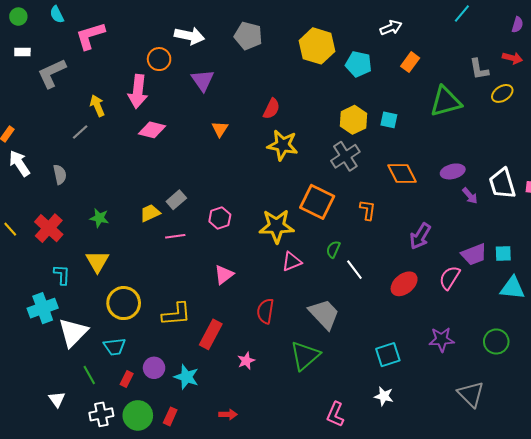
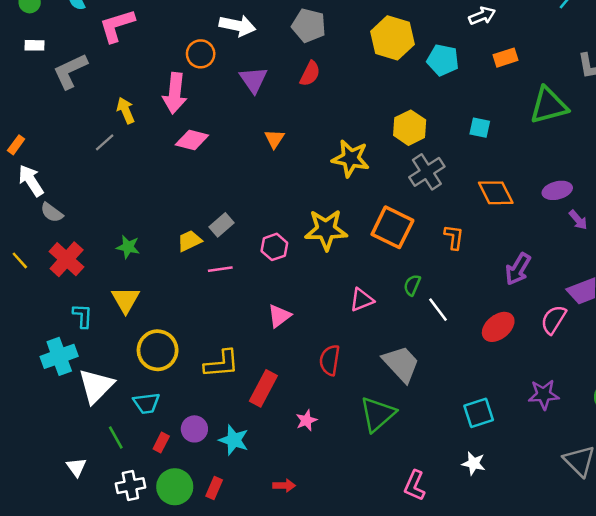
orange rectangle: (410, 62) -> (506, 58), turned 36
red semicircle: (271, 109) -> (310, 74), moved
yellow hexagon: (353, 120) -> (410, 128), moved
gray semicircle: (60, 174) -> (52, 213), moved, turned 138
yellow star: (277, 226) -> (326, 230), moved

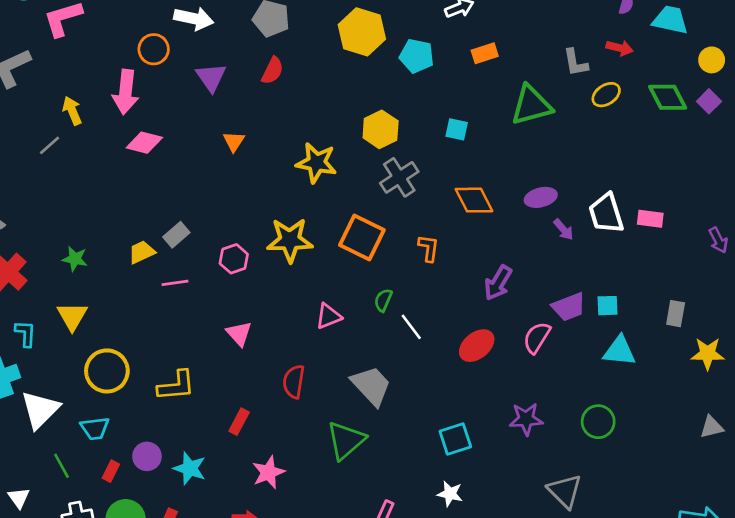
pink triangle: (279, 316) -> (239, 334), turned -35
red rectangle: (263, 388) -> (239, 422), moved, size x0.7
pink star: (306, 420) -> (268, 472), moved, size x1.4

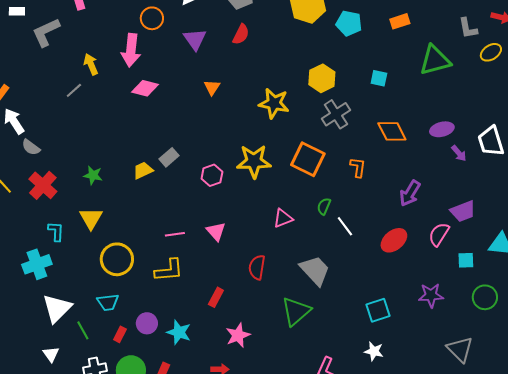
pink line: (175, 283) -> (175, 234), moved
cyan square: (607, 306) -> (466, 260), moved
white triangle: (40, 410) -> (57, 308), moved

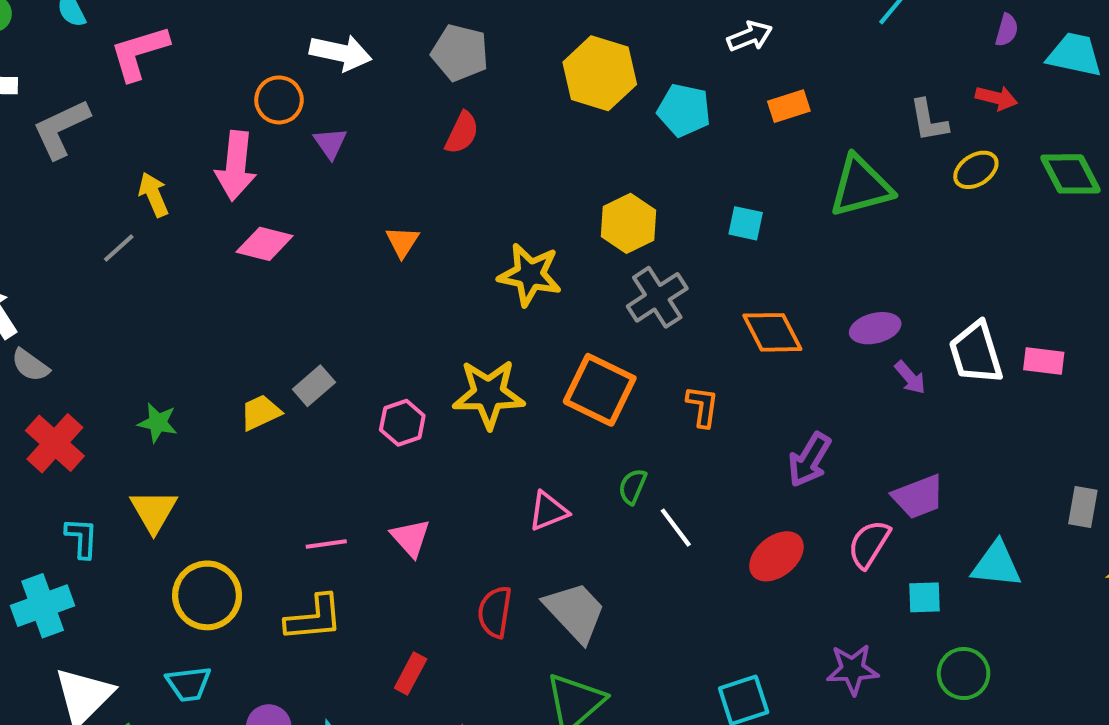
purple triangle: (195, 39) -> (330, 143), moved, size x0.7
gray trapezoid: (315, 270) -> (575, 612), moved

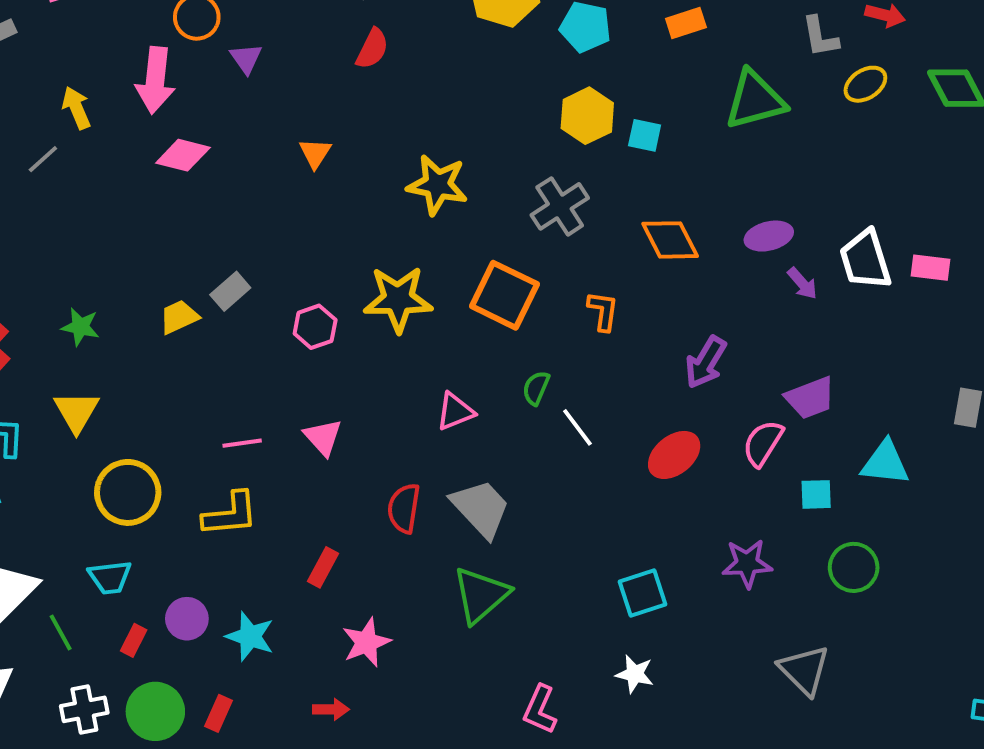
yellow hexagon: (628, 223) -> (587, 116), moved

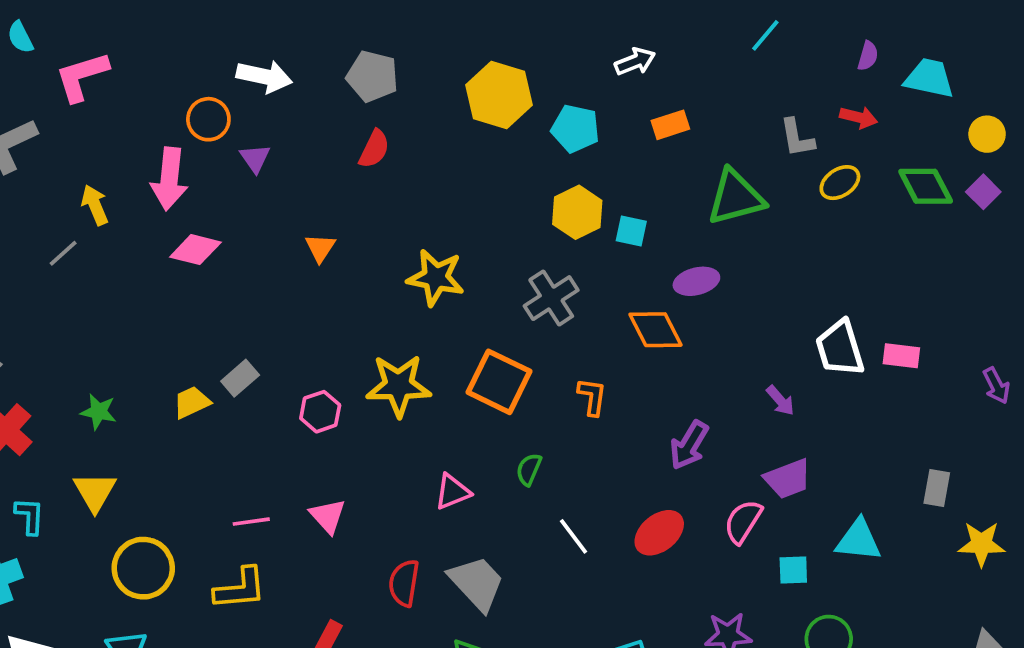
purple ellipse: (769, 236) -> (696, 281), moved
purple arrow: (802, 283) -> (780, 400), moved
white line: (577, 427) -> (574, 536), moved

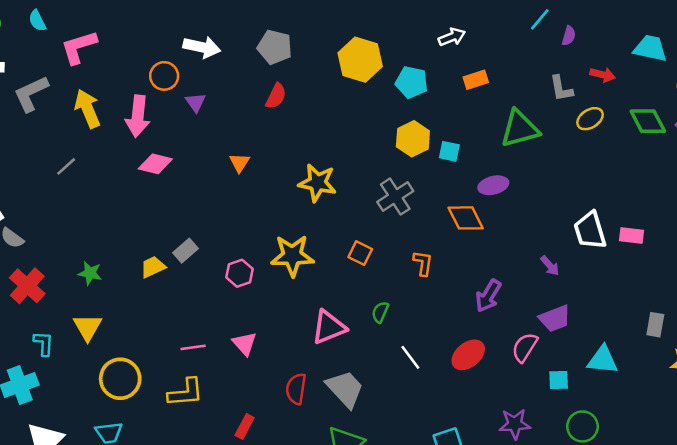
purple semicircle: (868, 56) -> (569, 36), moved
yellow arrow: (95, 205) -> (88, 109), moved, size x1.4
orange square: (499, 382) -> (360, 253), size x0.6
pink triangle: (452, 492) -> (329, 327), size x1.4

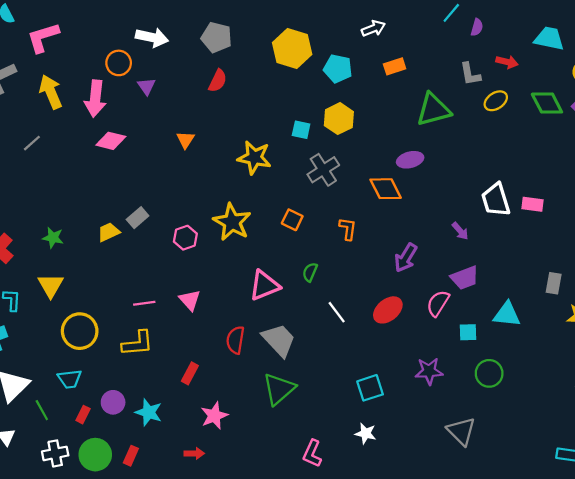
cyan square: (449, 151) -> (301, 130), moved
yellow star: (292, 256) -> (232, 222), turned 30

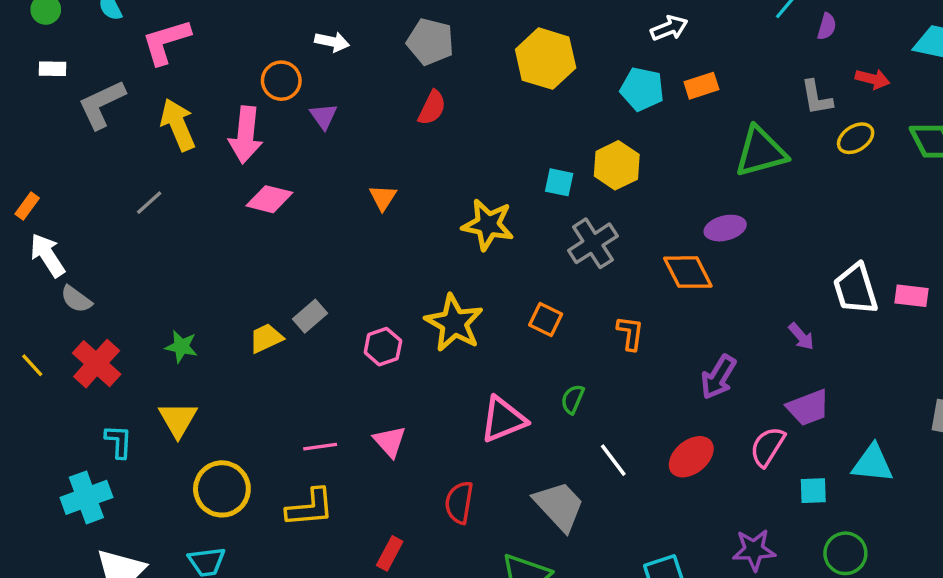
white arrow: (152, 37) -> (332, 42), size x0.7
cyan pentagon: (338, 69) -> (642, 89), moved
gray trapezoid: (279, 340) -> (559, 506), moved

